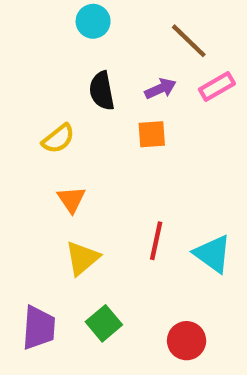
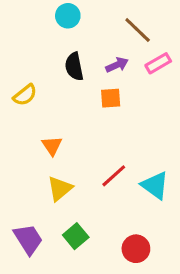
yellow semicircle: (58, 139) -> (25, 95), moved
red line: (156, 241) -> (114, 176), turned 36
purple trapezoid: (39, 328) -> (28, 239), turned -36

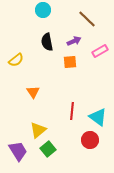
pink rectangle: (158, 63) -> (100, 51), moved
red line: (114, 176) -> (72, 111), turned -42
yellow triangle: (60, 189) -> (38, 130), moved
red circle: (136, 249) -> (90, 140), moved

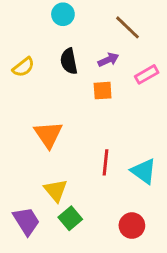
yellow semicircle: (16, 60) -> (23, 67), moved
orange triangle: (33, 92) -> (48, 135), size x1.5
yellow triangle: (38, 130) -> (56, 190), turned -30
red circle: (90, 140) -> (132, 226), moved

